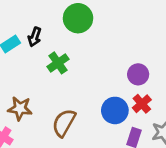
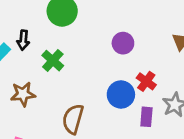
purple circle: (138, 74) -> (123, 43), moved
brown star: (20, 108) -> (23, 94), moved

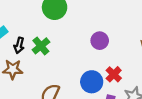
black arrow: (23, 40) -> (19, 45), moved

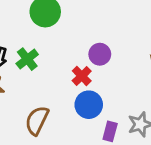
red cross: (114, 74) -> (82, 76), moved

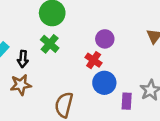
green cross: (27, 59) -> (50, 44), moved

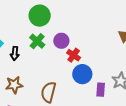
purple circle: (105, 39) -> (61, 41), moved
brown star: (21, 85) -> (14, 85), moved

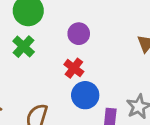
purple circle: (61, 41) -> (79, 34), moved

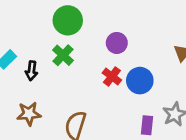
blue circle: (85, 95) -> (140, 81), moved

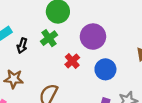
purple circle: (117, 43) -> (93, 37), size x1.5
red cross: (112, 76) -> (72, 61), moved

